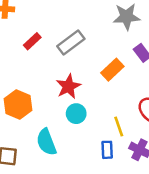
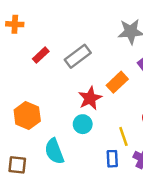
red star: (68, 86) -> (90, 98), moved

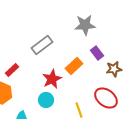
red rectangle: (41, 55) -> (12, 70), moved

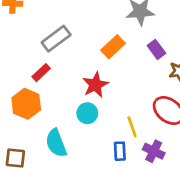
gray rectangle: (42, 45) -> (56, 39), moved
orange rectangle: (74, 66) -> (113, 47), moved

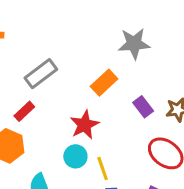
purple rectangle: (156, 49) -> (143, 107), moved
yellow line: (132, 127) -> (103, 168), moved

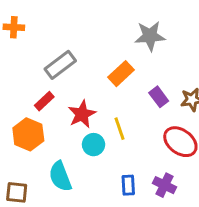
red star: (84, 125) -> (82, 114), moved
yellow line: (103, 168) -> (120, 129), moved

